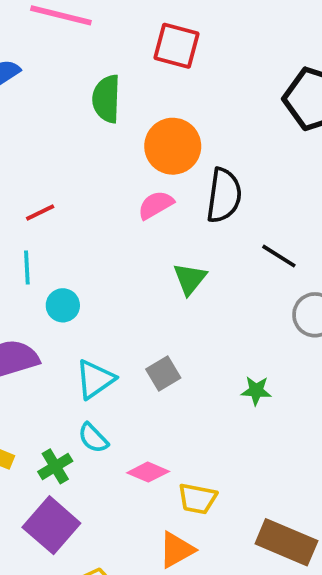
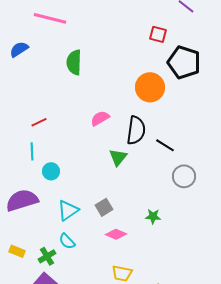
red square: (177, 46) -> (158, 34), moved, size x0.7
orange circle: (173, 146) -> (150, 87), moved
black semicircle: (224, 195) -> (136, 130), moved
pink diamond: (148, 472) -> (116, 234), moved

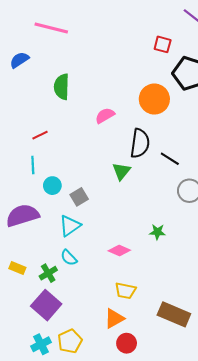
green semicircle: (74, 62) -> (62, 87), moved
pink semicircle: (100, 118) -> (105, 116), moved
gray square: (104, 207) -> (79, 197), moved

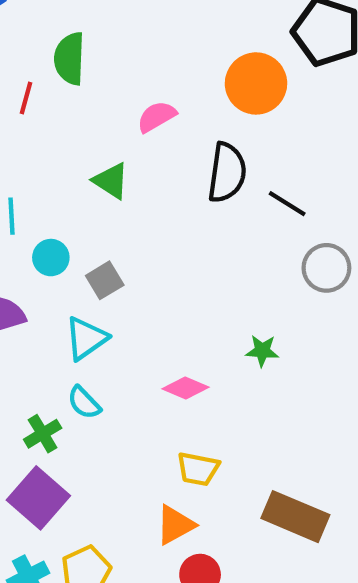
red line: (40, 135) -> (26, 98), moved, turned -49
green triangle: (121, 171) -> (111, 181), moved, turned -36

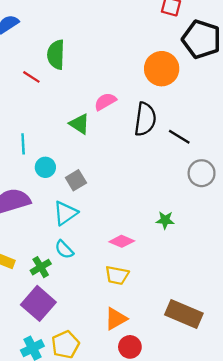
red line: (26, 98) -> (31, 77), turned -72
pink semicircle: (157, 117) -> (105, 102), moved
yellow trapezoid: (198, 469) -> (117, 275), moved

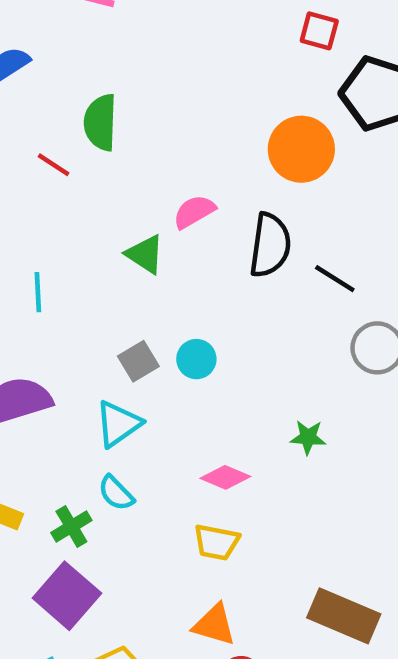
cyan circle: (45, 167) -> (196, 359), moved
orange triangle: (116, 319) -> (214, 625), turned 45

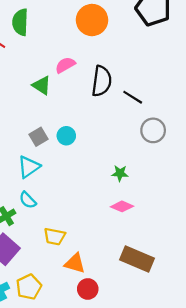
orange circle: (301, 149) -> (92, 20), moved
pink diamond: (225, 477) -> (122, 206), moved
yellow trapezoid: (217, 542) -> (54, 236), moved

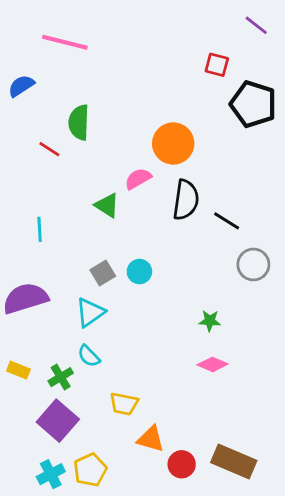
orange circle: (92, 20) -> (173, 144), moved
brown rectangle: (137, 259) -> (234, 461), moved
red circle: (88, 289) -> (182, 464), moved

